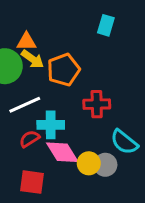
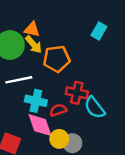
red semicircle: (29, 139) -> (58, 110), moved
cyan semicircle: (124, 142) -> (95, 108), moved

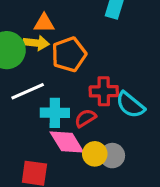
orange triangle: (32, 29) -> (44, 23), moved
yellow arrow: (34, 45) -> (36, 43), turned -30

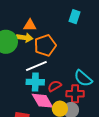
white line: (28, 91) -> (36, 66), moved
red cross: (104, 91) -> (75, 94), moved

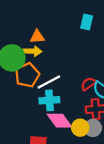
orange pentagon: (45, 45) -> (27, 75), moved
red semicircle: (55, 86) -> (88, 84), moved

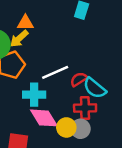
yellow arrow: (33, 51) -> (19, 39), turned 132
white line: (49, 82) -> (55, 72), moved

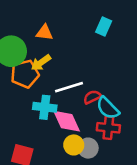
yellow arrow: (19, 39) -> (41, 63), moved
red cross: (85, 108) -> (108, 128), moved
pink diamond: (44, 118) -> (67, 121), moved

